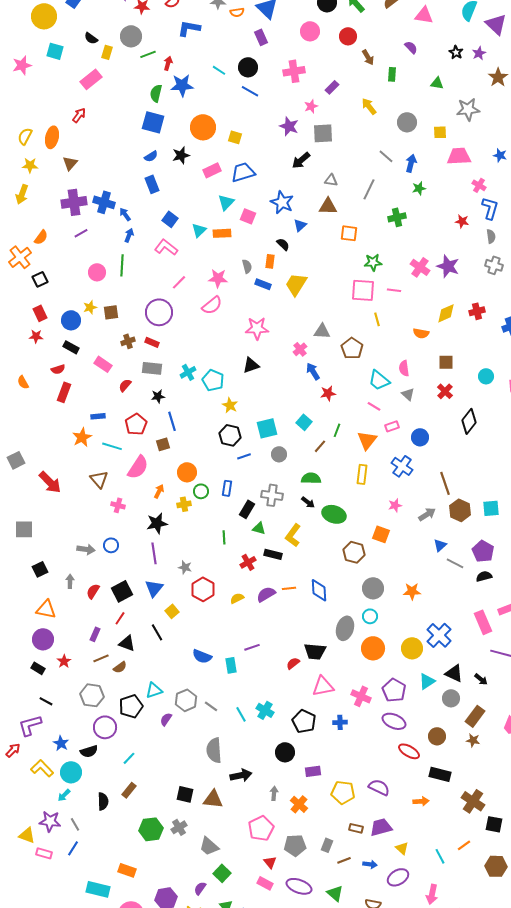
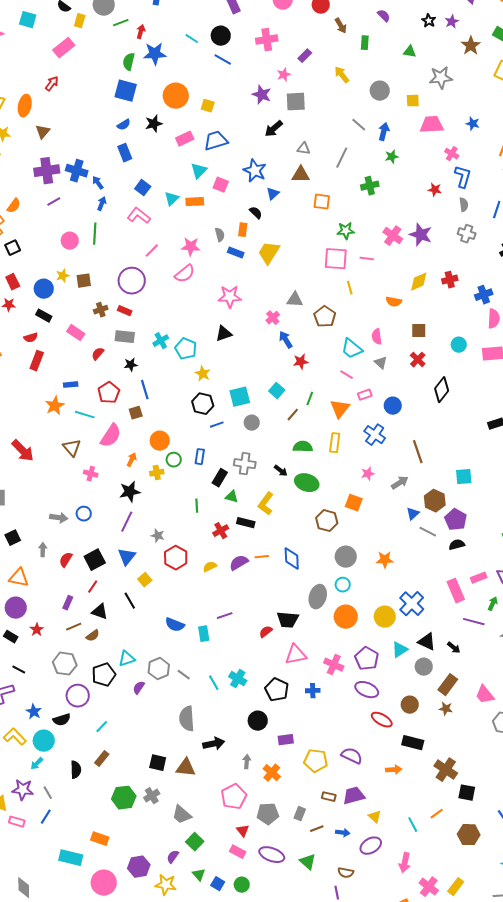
green semicircle: (311, 478) -> (303, 447), moved
brown hexagon: (460, 510) -> (435, 501), moved
purple line: (154, 553) -> (127, 522), turned 35

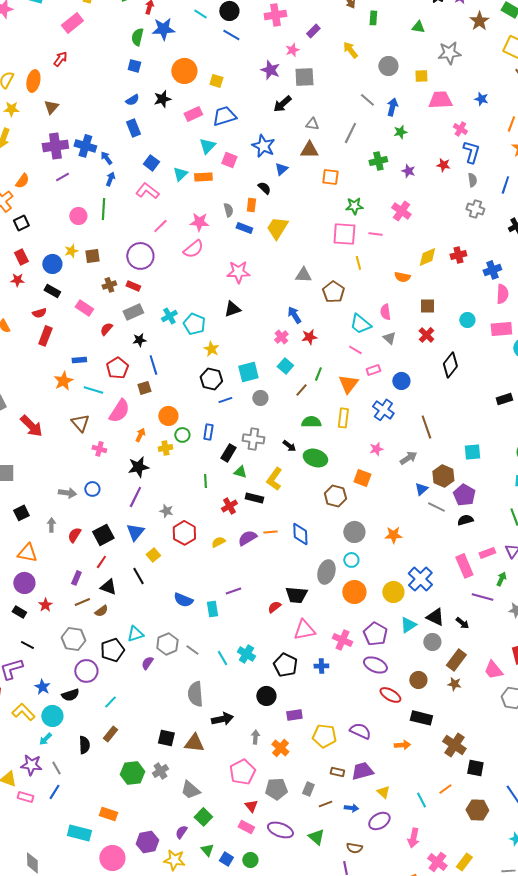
blue square: (126, 91) -> (134, 66), size x0.6
purple star: (421, 235) -> (408, 171), moved, size x0.6
pink cross: (273, 318) -> (281, 337), moved
gray rectangle: (125, 337) -> (133, 312), turned -30

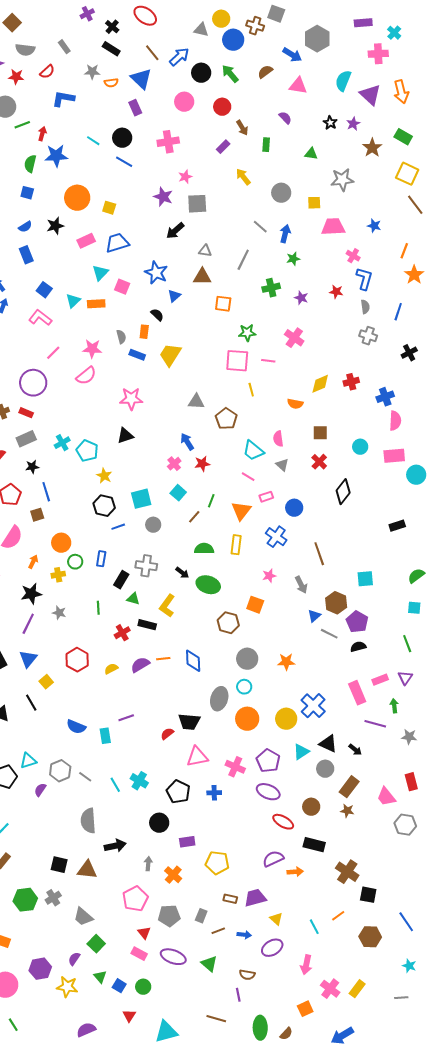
purple rectangle: (313, 31) -> (223, 147), moved
gray arrow: (408, 458) -> (301, 585), turned 96
gray star: (166, 511) -> (59, 613), moved
green arrow: (501, 579) -> (394, 706), turned -32
purple semicircle: (360, 731) -> (273, 859), moved, turned -50

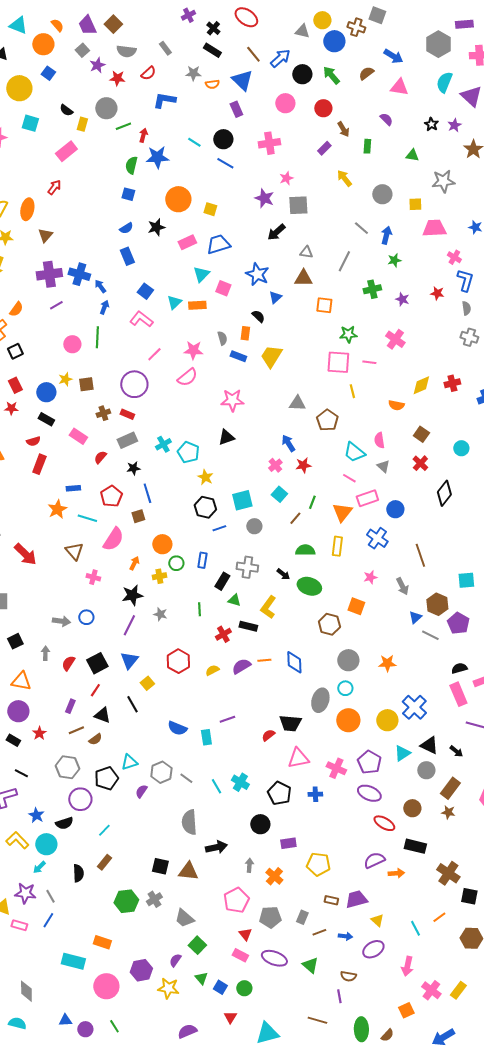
gray hexagon: (317, 39) -> (438, 44), moved
brown square: (320, 433) -> (421, 434), turned 35
pink rectangle: (266, 497) -> (367, 498), size x1.5
black semicircle: (358, 647) -> (459, 668), moved

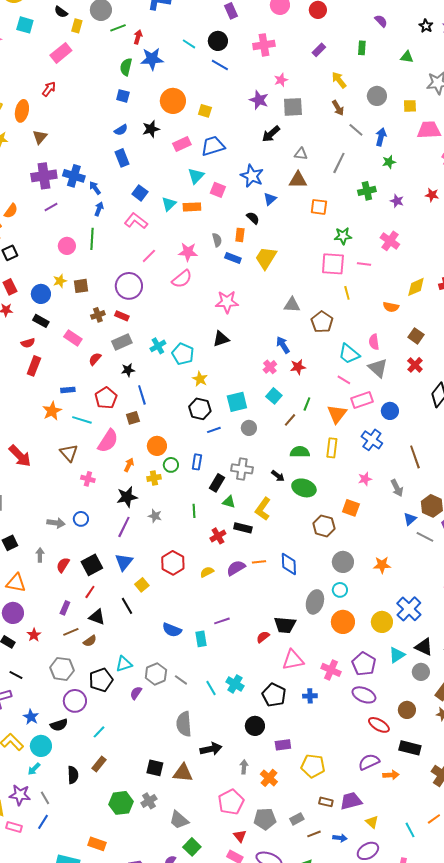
brown arrow: (343, 129) -> (338, 108), moved
gray triangle: (383, 466) -> (378, 368), size x1.5
gray rectangle: (302, 917) -> (297, 819), turned 40

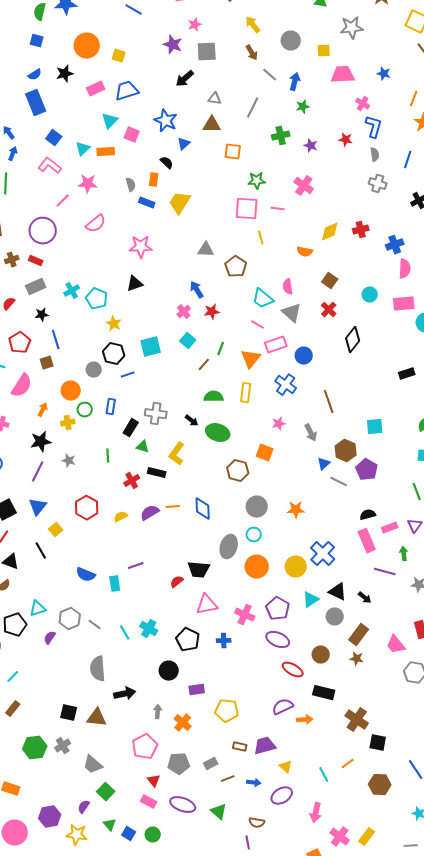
blue rectangle: (122, 158) -> (36, 103), size x1.4
pink star: (188, 252) -> (88, 184), moved
gray circle: (249, 428) -> (94, 370), moved

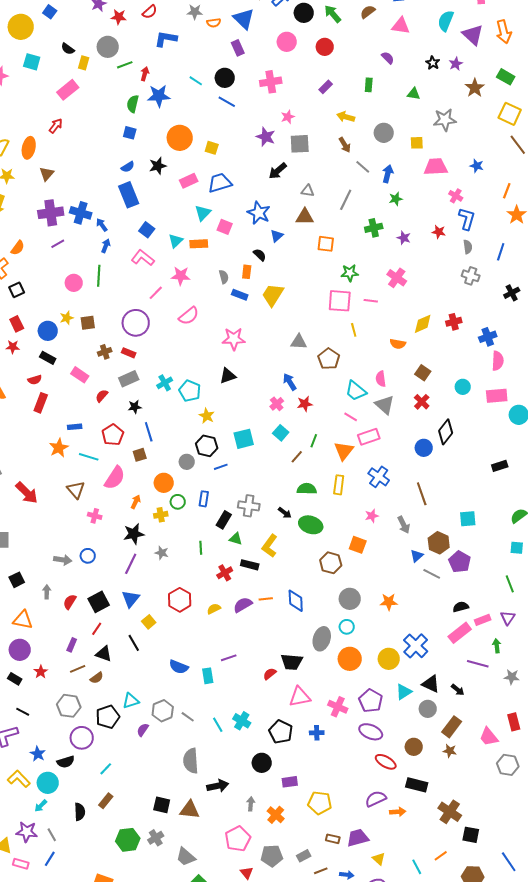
yellow arrow: (253, 25) -> (346, 117), turned -36
blue circle: (304, 356) -> (424, 448), moved
pink rectangle: (367, 541) -> (460, 633), turned 75

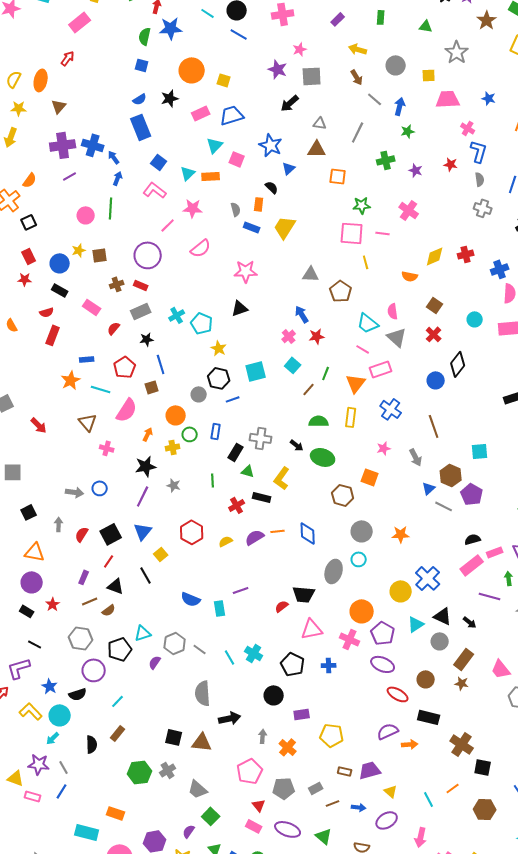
gray star: (445, 120) -> (457, 52), turned -30
red arrow: (27, 493) -> (39, 425), size x0.7
orange circle: (350, 659) -> (362, 611), moved

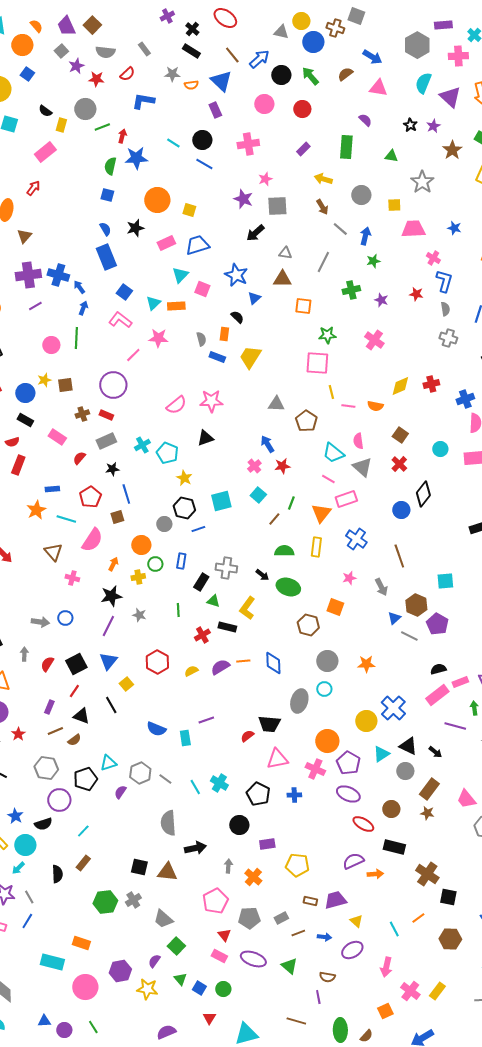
green rectangle: (381, 17) -> (346, 147), size x1.6
blue semicircle: (140, 99) -> (105, 229), turned -88
pink line: (383, 233) -> (348, 406), moved
pink semicircle: (201, 248) -> (176, 405), moved

